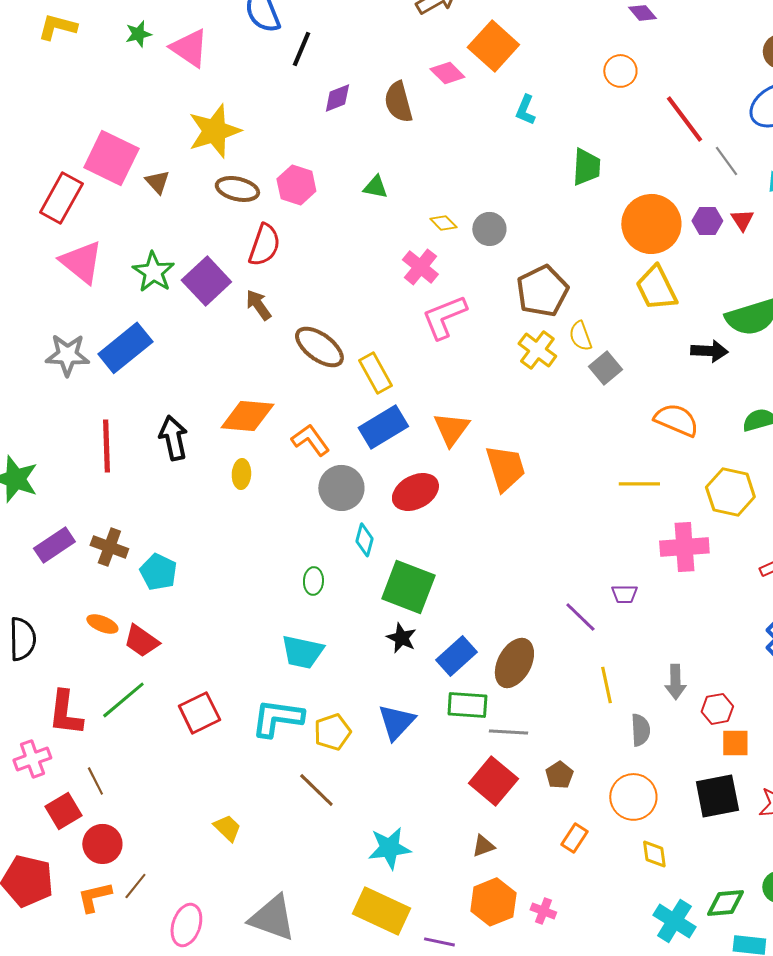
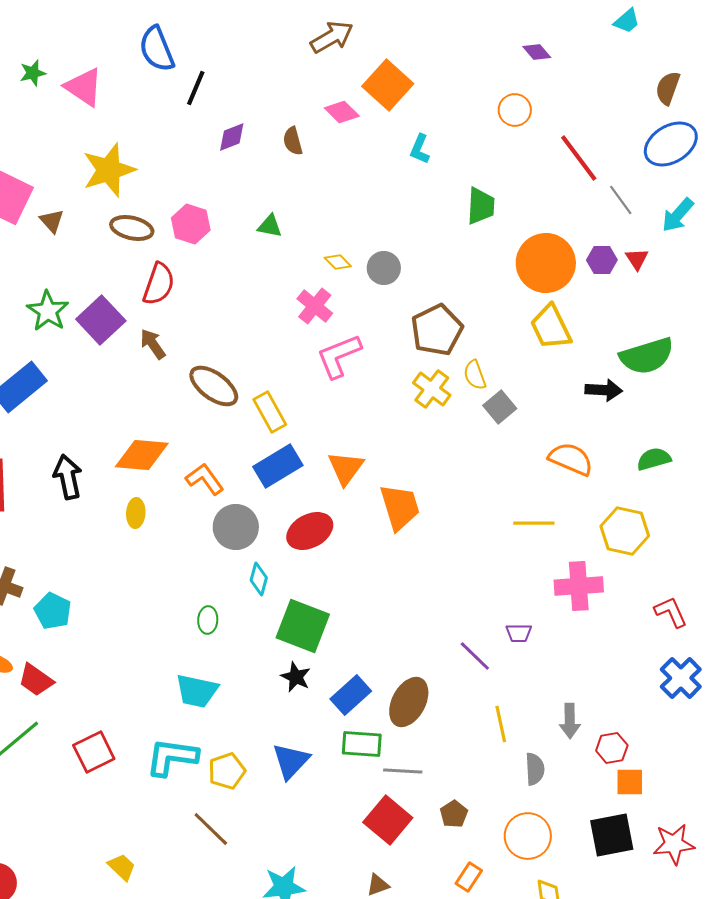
brown semicircle: (398, 102) -> (293, 141), size x0.7

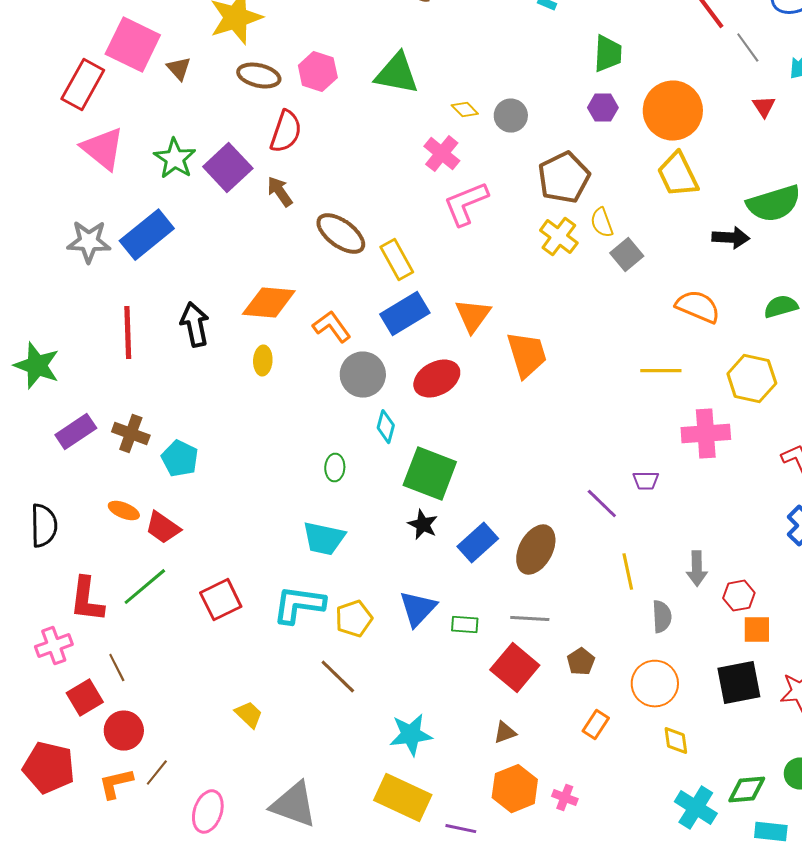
green triangle: (270, 226) -> (397, 74), size x1.8
purple hexagon: (602, 260) -> (603, 108), moved
green rectangle: (362, 744) -> (465, 625), moved, size x0.7

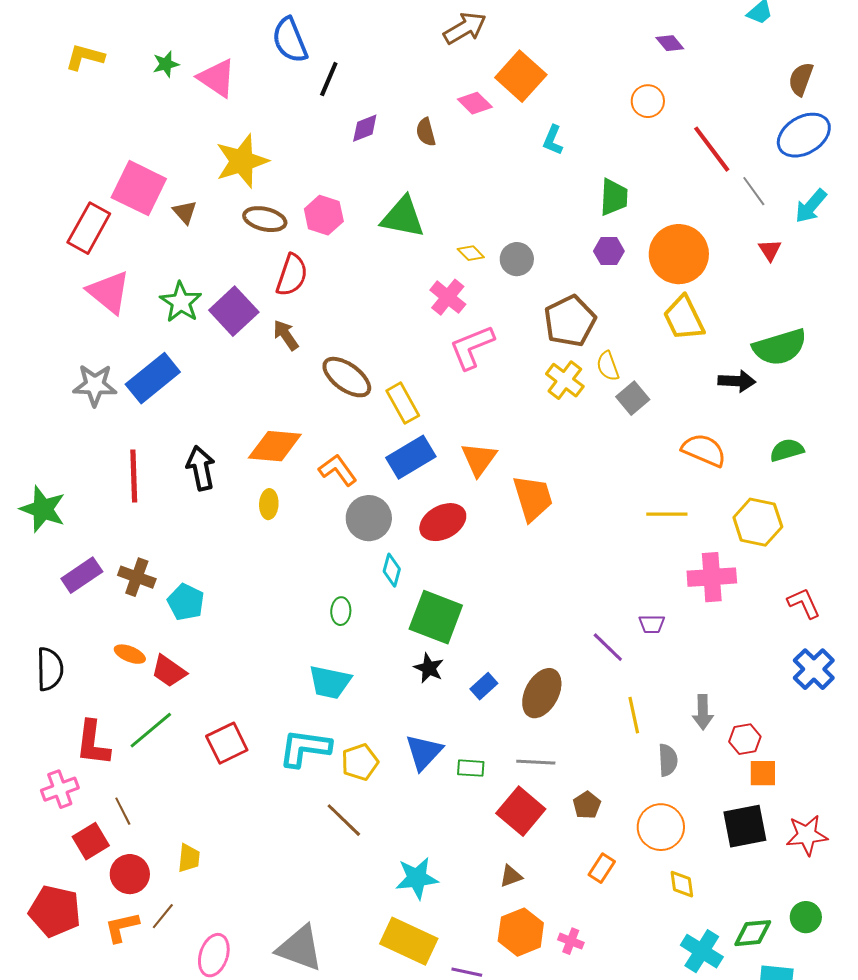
blue rectangle: (478, 543) -> (484, 686), size x0.7
yellow trapezoid: (249, 715) -> (189, 858), moved, turned 52

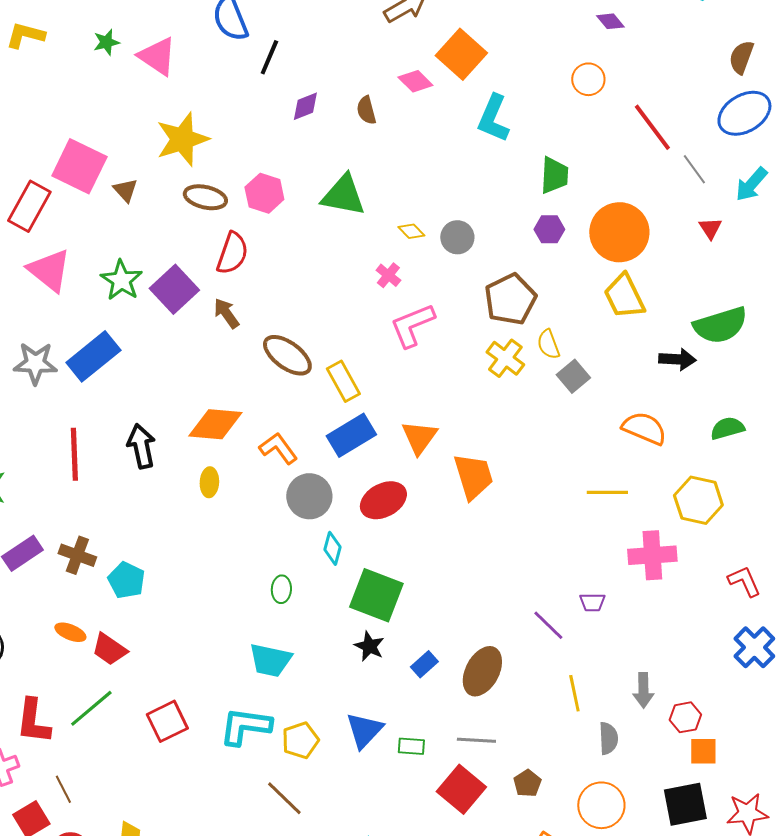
cyan L-shape: (553, 140) -> (493, 118), size x1.6
pink cross: (448, 297) -> (388, 275), size x0.7

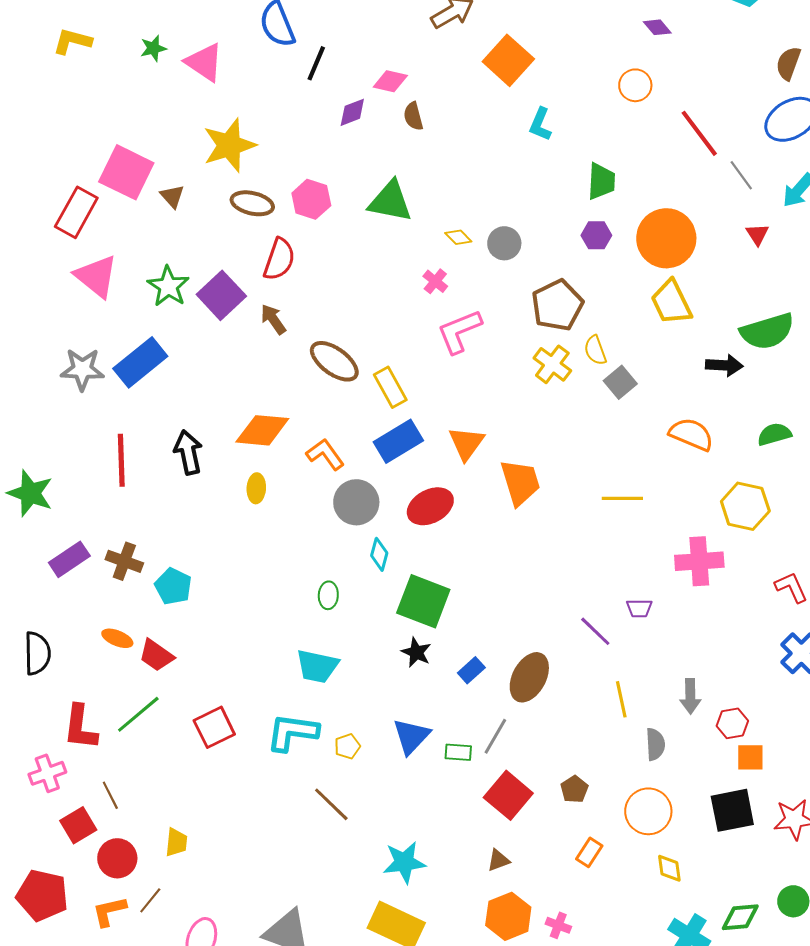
pink diamond: (415, 81) -> (390, 81), moved, turned -32
cyan L-shape: (493, 118) -> (540, 124), size x0.7
yellow line: (607, 492) -> (622, 498), moved
yellow pentagon: (300, 740) -> (347, 746), size x0.7
gray line: (476, 740) -> (495, 736), moved, turned -63

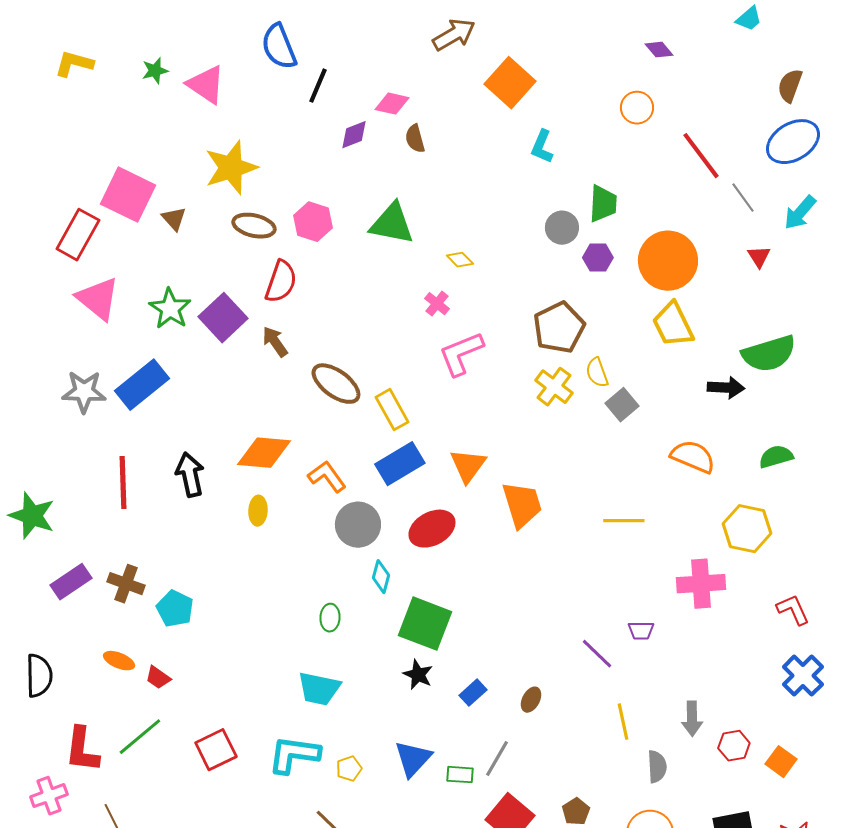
gray circle: (504, 243) -> (562, 228), moved
red trapezoid: (156, 655) -> (158, 678), size x0.7
brown ellipse: (529, 677) -> (531, 700), size x0.5
orange square: (750, 757) -> (781, 762), moved, turned 36

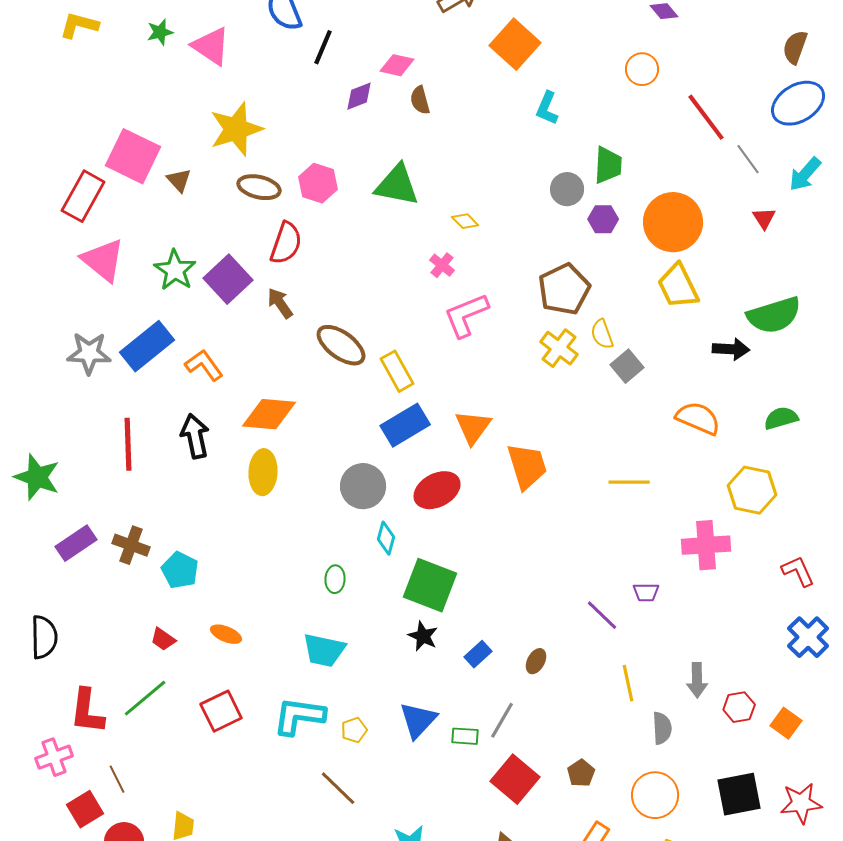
orange L-shape: (327, 477) -> (204, 365), moved
yellow ellipse: (258, 511) -> (263, 472), size x1.5
orange ellipse: (119, 661) -> (226, 634), moved

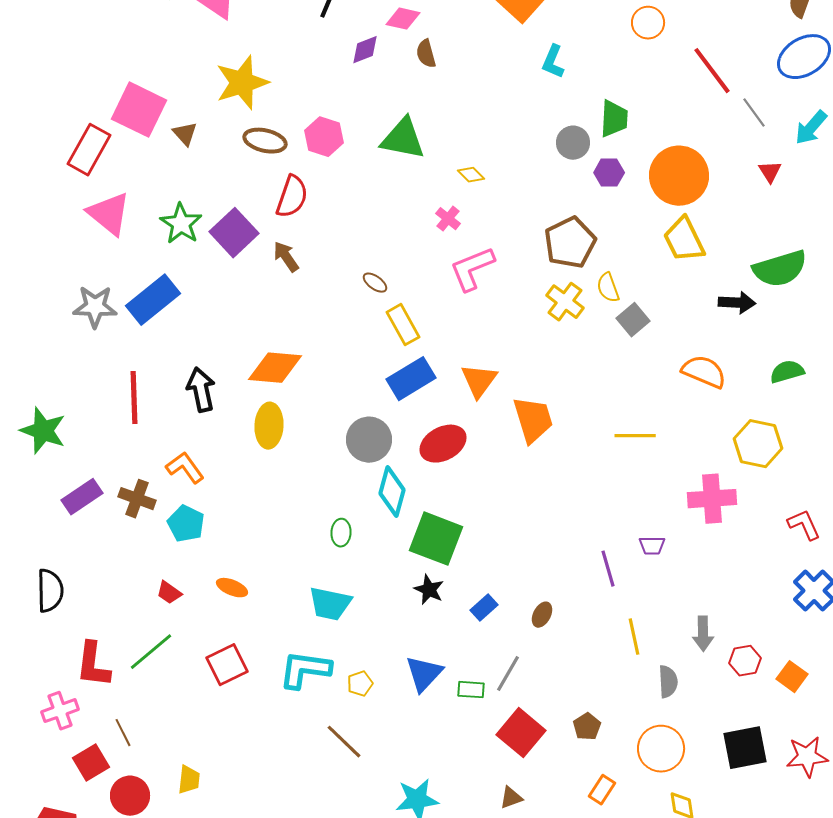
brown ellipse: (341, 345) -> (375, 283), moved, size x0.5
orange L-shape: (204, 365) -> (185, 468), moved
cyan diamond: (386, 538) -> (392, 492), size x1.5
purple line: (602, 615) -> (608, 569), turned 30

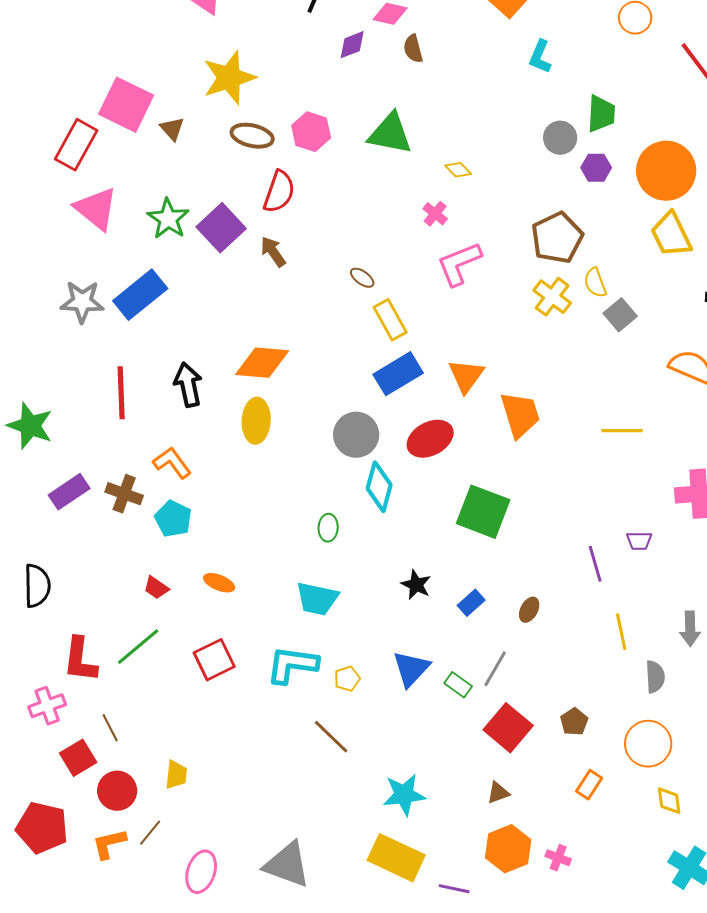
green square: (436, 539) -> (483, 512), moved
green rectangle: (471, 690) -> (458, 685), turned 32

